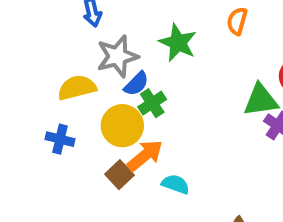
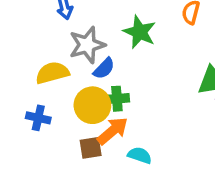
green cross: (152, 103) -> (117, 99), moved, turned 30
brown square: (119, 175) -> (91, 148), turned 35

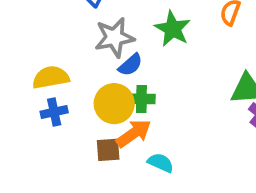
yellow semicircle: (52, 73) -> (51, 77), moved
blue cross: (38, 118) -> (54, 112), turned -30

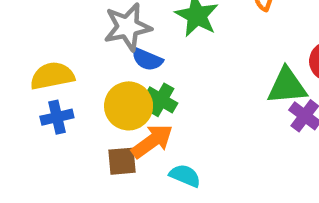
blue semicircle: (130, 65) -> (147, 59), turned 65
green cross: (141, 99) -> (161, 100), turned 30

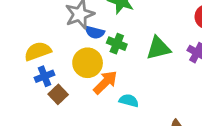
green triangle: (287, 86) -> (158, 48), moved
green cross: (161, 100) -> (117, 44), moved
brown square: (122, 161) -> (58, 94), moved, turned -30

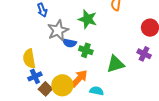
green triangle: (158, 48) -> (115, 64), moved
yellow semicircle: (38, 51) -> (29, 59), turned -78
yellow circle: (88, 63) -> (62, 85), moved

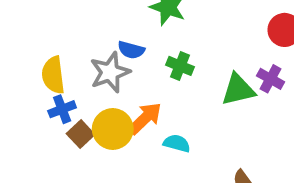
gray star: (58, 30) -> (110, 72), moved
green cross: (86, 50) -> (180, 66), moved
green triangle: (115, 64) -> (238, 90), moved

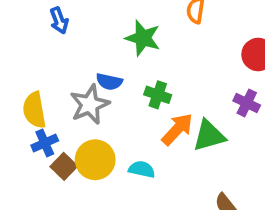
green triangle: (238, 90) -> (209, 136), moved
orange arrow: (145, 118) -> (177, 129), moved
cyan semicircle: (177, 143) -> (142, 169), moved

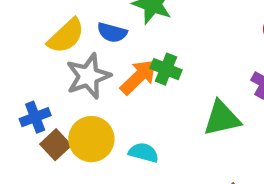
blue semicircle: (109, 82) -> (112, 32), moved
yellow semicircle: (34, 110) -> (66, 36), moved, turned -126
orange arrow: (177, 129) -> (139, 77), moved

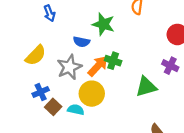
yellow semicircle: (66, 36) -> (36, 55), moved
yellow circle: (91, 139) -> (92, 94), moved
cyan semicircle: (144, 153) -> (76, 110), moved

